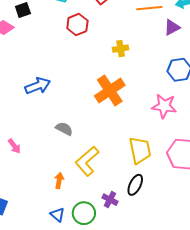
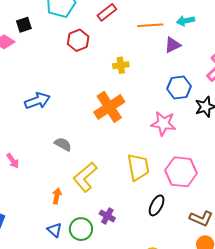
black ellipse: (135, 185) -> (157, 205), moved

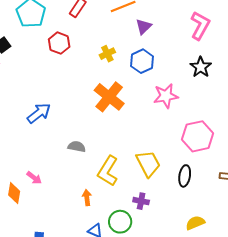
purple triangle: (173, 45) -> (144, 27), moved
blue hexagon: (179, 87) -> (142, 61), moved
yellow trapezoid: (138, 167) -> (148, 164), moved

